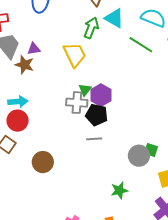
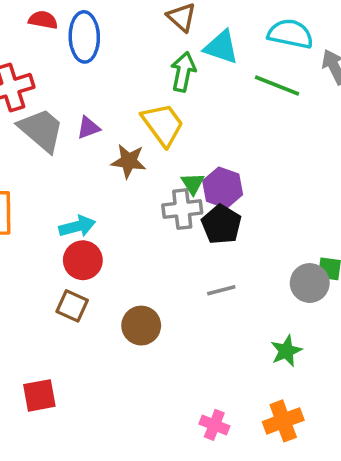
brown star: (24, 65) -> (129, 161), moved
black pentagon: (97, 115) -> (221, 224), turned 30
gray line: (94, 139) -> (221, 290), moved

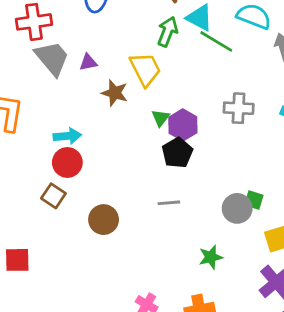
green line: (277, 85) -> (216, 41), moved
gray cross: (182, 209) -> (239, 108), moved

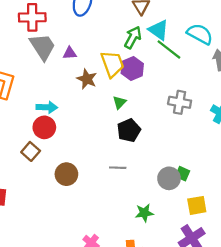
purple hexagon: (183, 125) -> (132, 69), moved

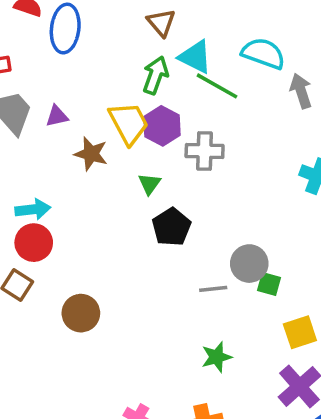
gray cross: (180, 102) -> (205, 151), moved
gray line: (118, 168) -> (213, 289), moved
gray circle: (169, 178) -> (249, 264), moved

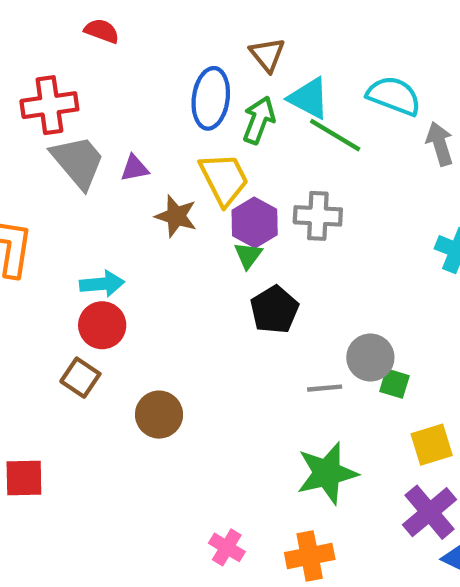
blue ellipse: (65, 29) -> (211, 98), moved
purple hexagon: (162, 126) -> (255, 223), moved
green star: (217, 357) -> (327, 473), size x1.6

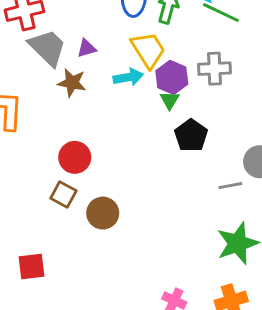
brown star: (176, 216) -> (72, 83), moved
cyan arrow: (102, 284) -> (128, 77), moved
brown circle: (159, 415) -> (103, 213), moved

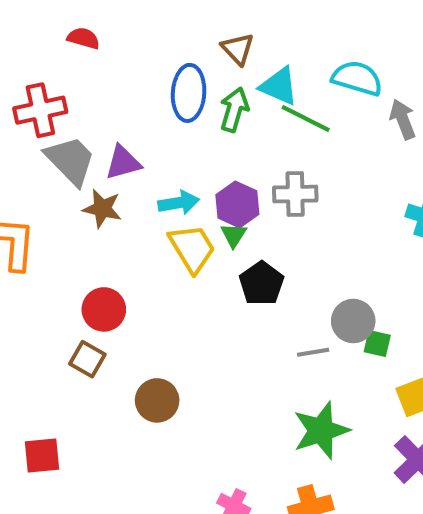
purple triangle: (87, 48) -> (123, 163), size x1.4
yellow trapezoid: (148, 50) -> (192, 248), moved
brown circle: (103, 213) -> (157, 400), moved

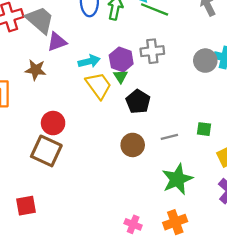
gray trapezoid: (70, 160) -> (40, 20), moved
brown star: (102, 209) -> (36, 70), moved
gray circle: (353, 321) -> (205, 61), moved
brown square: (87, 359) -> (46, 151), size x1.6
brown circle: (157, 400) -> (133, 145), moved

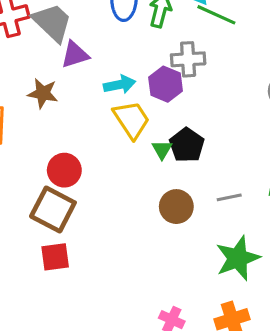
gray cross: (152, 51) -> (188, 59), moved
green triangle: (121, 76) -> (162, 149), moved
red square: (26, 206) -> (55, 257), moved

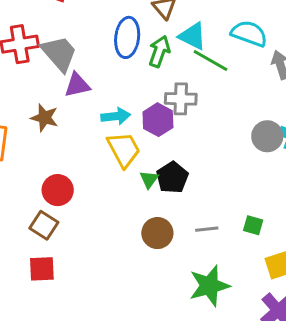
brown square: (53, 209) -> (44, 225), size x0.7

